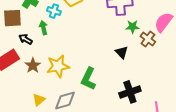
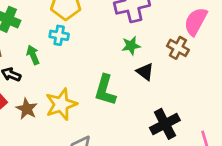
cyan cross: (54, 11) -> (59, 35), moved
green star: (133, 27) -> (131, 46), moved
green L-shape: (88, 79) -> (105, 90), moved

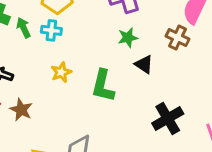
green arrow: (33, 55) -> (24, 28), moved
yellow star: (61, 104) -> (61, 72), moved, size x0.6

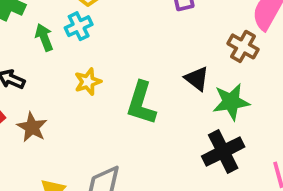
green arrow: (24, 28) -> (44, 37), moved
cyan cross: (51, 30) -> (79, 26), turned -36
green star: (128, 38) -> (231, 102), moved, size x1.4

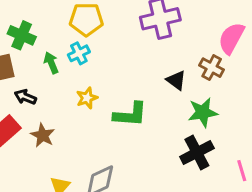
black triangle: (197, 79) -> (176, 80), moved
green L-shape: (141, 103) -> (130, 115), turned -102

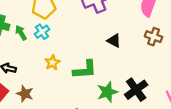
green arrow: (51, 63) -> (21, 33), moved
brown cross: (212, 68) -> (154, 37), moved
green star: (203, 112) -> (107, 92), moved

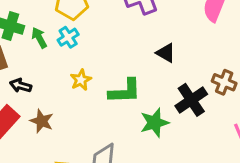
brown cross: (154, 37) -> (224, 82), moved
black cross: (136, 90) -> (191, 100), moved

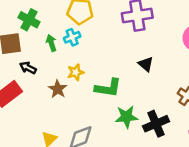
green arrow: (39, 38) -> (51, 43), moved
black cross: (191, 100) -> (156, 124), moved
brown star: (42, 121) -> (58, 89), moved

